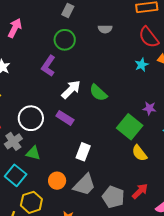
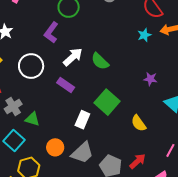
white circle: (31, 118) -> (31, 66), moved
green square: (130, 127) -> (107, 102), moved

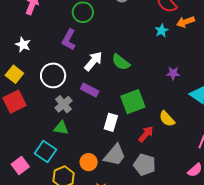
green square: (107, 102) -> (133, 102), turned 35
gray cross: (13, 106) -> (64, 104), moved
orange circle: (55, 147) -> (89, 162), moved
red arrow: (138, 161) -> (146, 134), moved

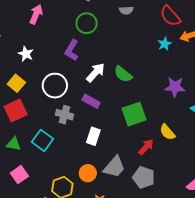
purple star: (173, 73) -> (175, 87), size x1.5
gray cross: (64, 104) -> (64, 115), turned -36
white rectangle: (111, 122) -> (93, 136), moved
green triangle: (61, 128) -> (14, 144), moved
cyan square: (45, 152) -> (42, 140), moved

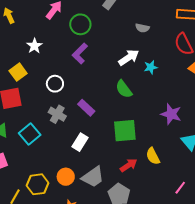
green circle: (87, 23) -> (80, 24), moved
cyan star: (165, 44) -> (151, 67), moved
white arrow: (96, 72) -> (129, 57), moved
white circle: (55, 86) -> (55, 84), size x0.7

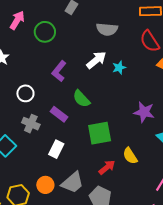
gray semicircle: (142, 28) -> (107, 29), size x1.5
purple L-shape: (80, 53) -> (59, 71), moved
green semicircle: (124, 89) -> (81, 99), moved

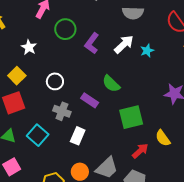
green circle: (45, 32) -> (65, 29), moved
purple L-shape: (59, 71) -> (92, 43), moved
white rectangle: (56, 149) -> (78, 136), moved

